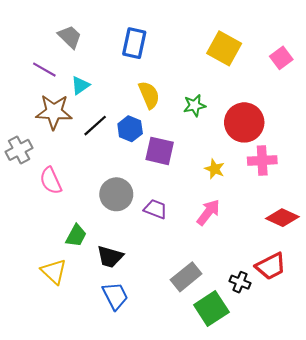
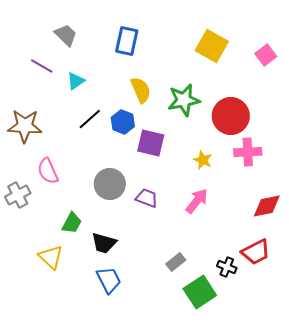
green star: (195, 105) -> (184, 100), size x1.5
brown star: (54, 112) -> (25, 126), moved
gray cross: (19, 150) -> (18, 195), moved
red diamond: (282, 218) -> (267, 206), turned -36
gray rectangle: (186, 277) -> (176, 262), size x0.7

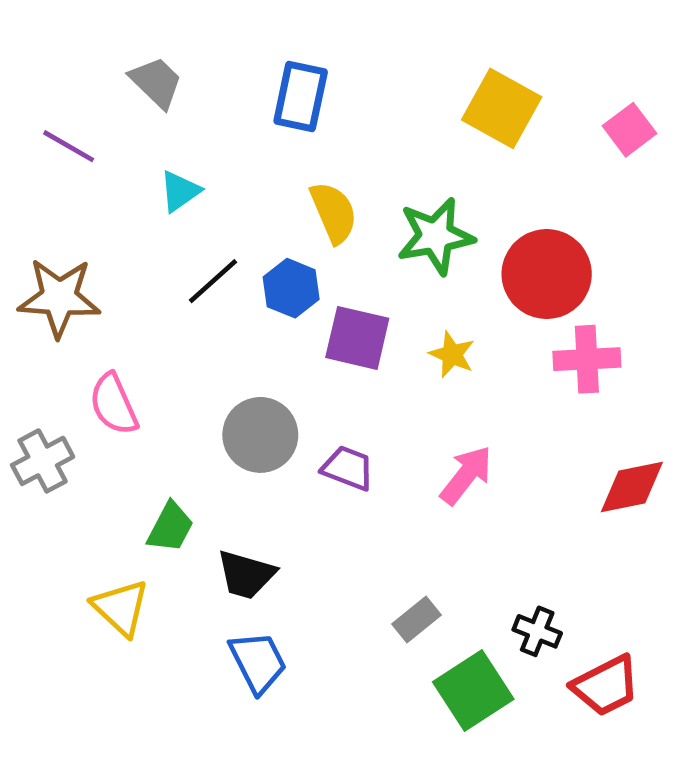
purple line: (42, 66) -> (69, 146), moved
yellow star: (203, 160) -> (452, 354), moved
red trapezoid: (256, 252) -> (606, 686), moved

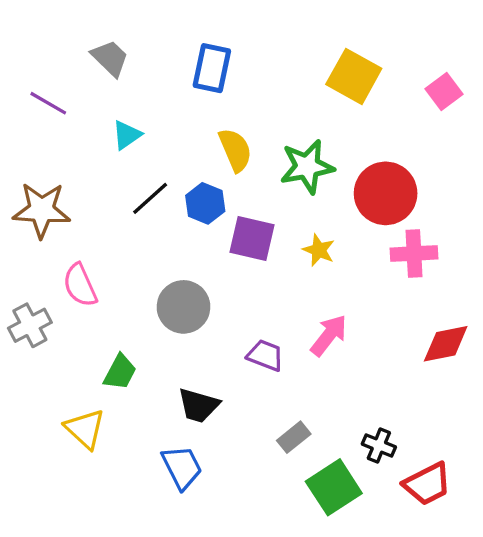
purple trapezoid: (348, 468) -> (265, 355), moved
black trapezoid: (246, 575) -> (199, 405), moved

